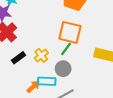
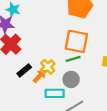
green line: (66, 49) -> (73, 59), turned 40
orange arrow: (33, 87) -> (40, 76), moved

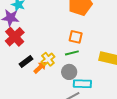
orange square: (76, 41) -> (76, 37), size x0.6
cyan rectangle: (55, 93) -> (82, 84), moved

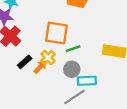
orange square: (76, 37) -> (56, 33), moved, size x1.6

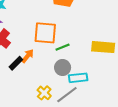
yellow cross: (48, 57) -> (44, 93), moved
orange arrow: (40, 67) -> (28, 56), moved

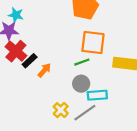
orange square: (45, 33) -> (93, 43), moved
black rectangle: (16, 63) -> (30, 61), moved

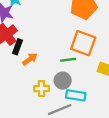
black rectangle: (30, 61) -> (18, 47), turned -40
yellow cross: (61, 110) -> (42, 89), moved, turned 32

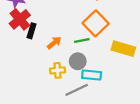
orange square: (83, 43) -> (96, 23), turned 30
orange arrow: (30, 59) -> (54, 43), moved

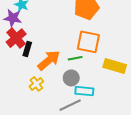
orange square: (96, 23) -> (88, 42), turned -35
orange arrow: (54, 43) -> (49, 60), size x1.6
yellow cross: (58, 70) -> (36, 84), moved, turned -32

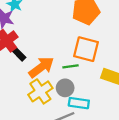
black rectangle: (27, 49) -> (18, 53), turned -64
yellow cross: (36, 84) -> (40, 91), moved, size x1.5

